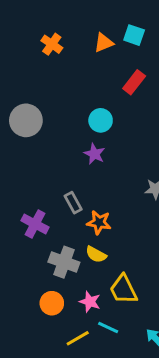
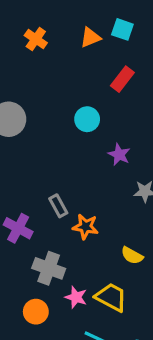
purple star: (94, 154) -> (119, 154), moved
yellow semicircle: (96, 254) -> (132, 256), moved
yellow trapezoid: (123, 289) -> (111, 297), turned 144
pink star: (90, 302) -> (76, 297), moved

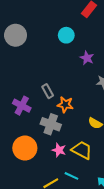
gray cross: (49, 268) -> (51, 124), moved
orange circle: (36, 312) -> (25, 148), moved, size x1.5

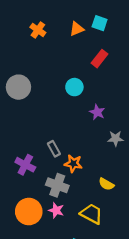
pink star: (59, 150) -> (56, 210), moved

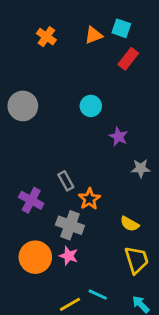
red rectangle: (100, 59) -> (128, 59), moved
orange star: (73, 164) -> (89, 199), turned 30
yellow trapezoid: (92, 214) -> (137, 260), moved, turned 45

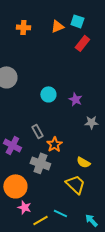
orange cross: (46, 37) -> (23, 27), turned -32
cyan circle: (91, 106) -> (48, 94), moved
pink star: (69, 256) -> (24, 207), moved
yellow trapezoid: (137, 260) -> (75, 184), moved, turned -30

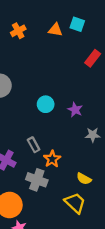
orange triangle: (57, 26) -> (55, 30), turned 32
orange cross: (23, 27) -> (18, 31), turned -32
red rectangle: (82, 43) -> (93, 58), moved

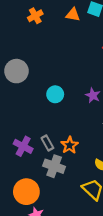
cyan circle: (46, 104) -> (55, 94), moved
gray rectangle: (34, 145) -> (47, 143), moved

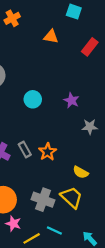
orange triangle: (73, 15) -> (51, 37), moved
gray cross: (54, 166) -> (43, 200), moved

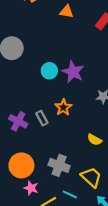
purple star: (72, 100) -> (73, 72), moved, size x1.5
orange star: (48, 152) -> (63, 107), moved
yellow trapezoid: (72, 197) -> (91, 177), moved

